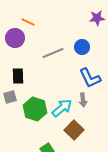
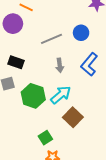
black rectangle: (18, 76) -> (16, 62), turned -70
blue L-shape: (90, 78) -> (89, 64), turned 65
gray arrow: (83, 100) -> (60, 65), moved

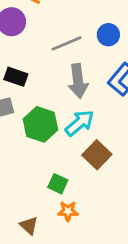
gray arrow: (60, 65) -> (78, 81), size x1.6
green square: (45, 138) -> (58, 184), turned -32

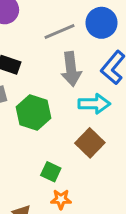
blue circle: (108, 35) -> (101, 23), size x1.4
cyan arrow: (80, 123) -> (94, 104), moved, turned 40

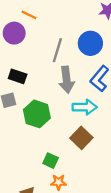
gray line: (60, 31) -> (57, 50), turned -50

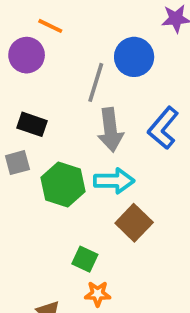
blue circle: (90, 43) -> (134, 57), moved
cyan arrow: (85, 107) -> (114, 181), moved

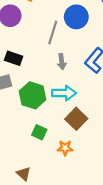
gray arrow: (110, 130) -> (62, 62), size x0.6
green square: (85, 259) -> (39, 132), moved
orange star: (98, 294) -> (65, 148), moved

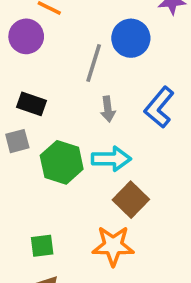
green square: (39, 132) -> (42, 246), moved, turned -32
orange star: (65, 148) -> (113, 246), size x1.6

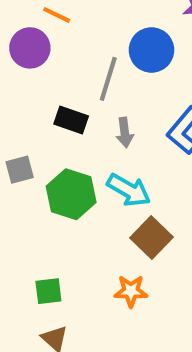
black rectangle: (32, 104) -> (71, 120), moved
cyan arrow: (111, 159) -> (129, 190), turned 30
orange star: (113, 246) -> (131, 291), size x0.7

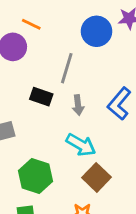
blue circle: (151, 50) -> (97, 31), moved
green hexagon: (71, 194) -> (36, 176), moved

